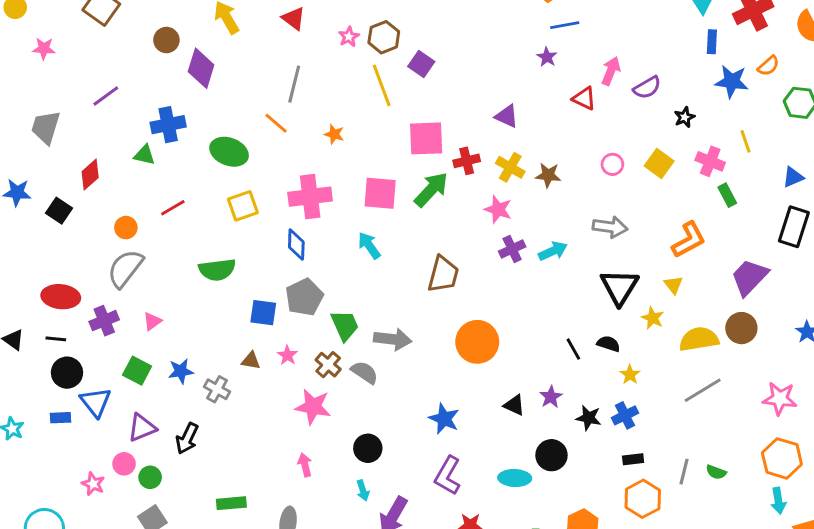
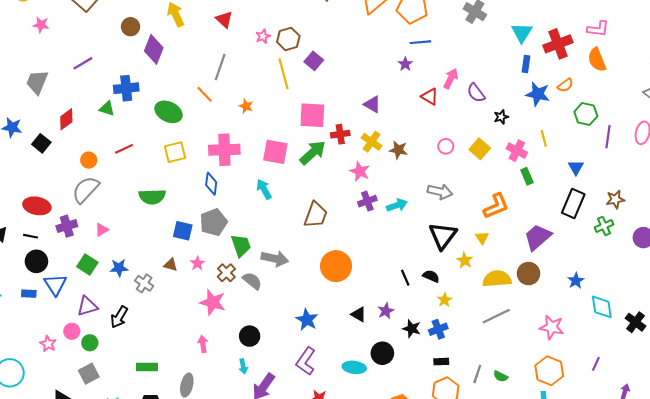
purple semicircle: (647, 88) -> (476, 93), turned 78
blue triangle: (793, 177) -> (576, 167), turned -42

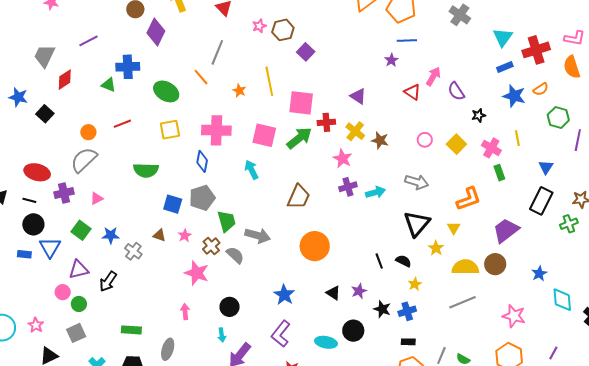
blue rectangle: (526, 64) -> (505, 67), turned 56
yellow line: (284, 74) -> (269, 81), moved
red diamond: (66, 119) -> (65, 80), moved
pink star: (48, 344) -> (36, 325), moved

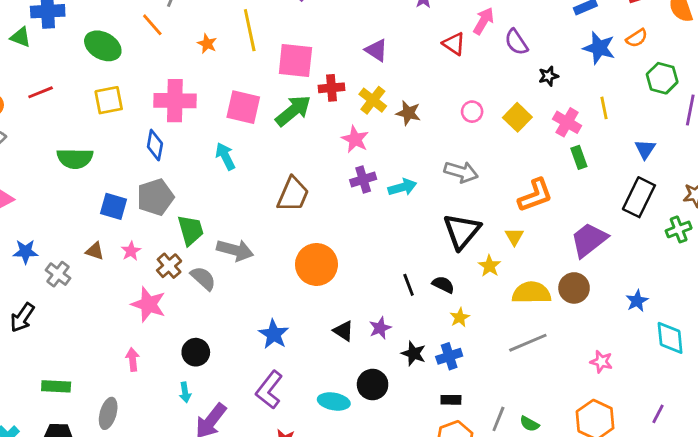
pink star: (514, 316) -> (601, 362), size x0.7

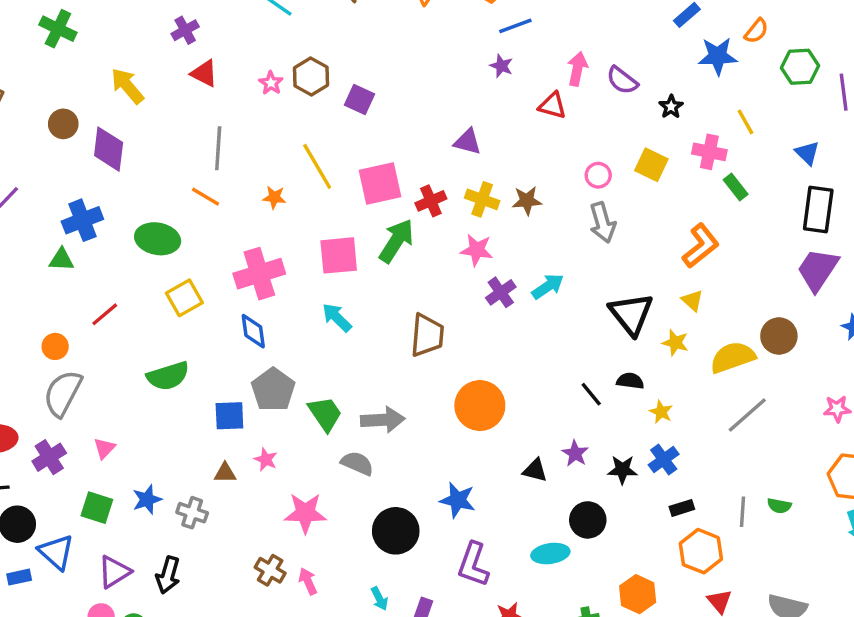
gray arrow: (461, 172) -> (603, 223), moved, turned 76
purple trapezoid: (589, 240) -> (818, 270), moved
brown cross: (169, 266) -> (270, 570), moved
black circle: (196, 352) -> (396, 531), moved, size x1.4

